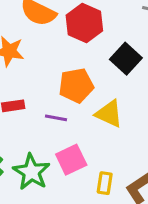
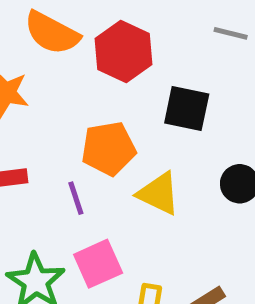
black square: (126, 59) -> (187, 108), turned -32
purple line: (56, 118) -> (76, 198), turned 60

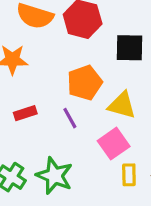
pink square: (98, 264) -> (114, 144), moved

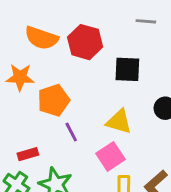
orange pentagon: (85, 83) -> (54, 100), moved
red rectangle: (25, 113) -> (28, 154), moved

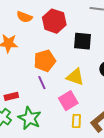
orange semicircle: (42, 38) -> (24, 17), size x0.7
orange pentagon: (54, 100) -> (45, 61), moved

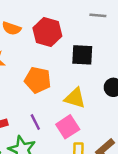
orange pentagon: (45, 61) -> (38, 80), turned 30
purple line: (42, 83) -> (35, 122), moved

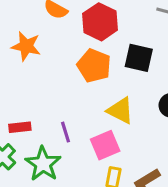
orange pentagon: (38, 80) -> (94, 66), moved

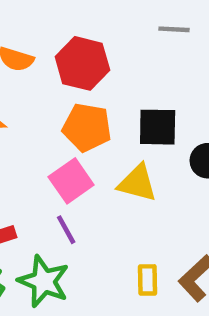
black square: (139, 58) -> (158, 127), moved
pink square: (105, 145) -> (71, 181), moved

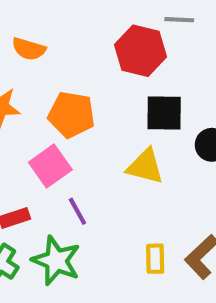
red hexagon: (82, 63) -> (141, 51), moved
orange pentagon: (87, 127) -> (71, 115), moved
pink square: (71, 181) -> (50, 166), moved

